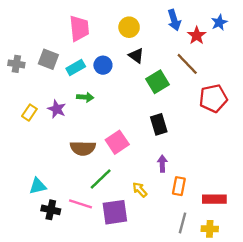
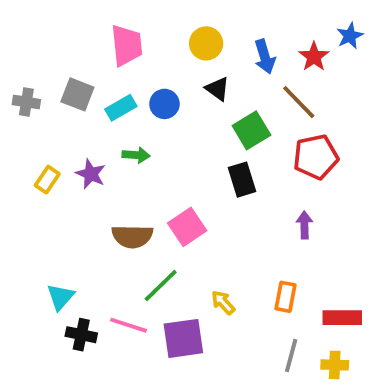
blue arrow: (174, 20) -> (265, 57), moved
red pentagon: (213, 98) -> (316, 157), moved
black rectangle: (159, 124) -> (242, 180), moved
purple arrow: (162, 164) -> (304, 225), moved
cyan triangle: (38, 186) -> (60, 297), turned -36

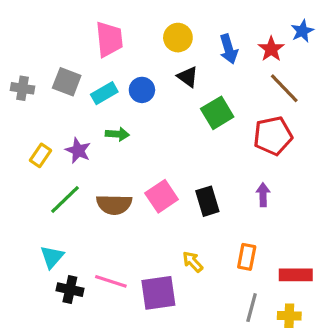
brown line: (299, 102) -> (284, 88), moved
black rectangle: (242, 180) -> (207, 201), moved
green line: (161, 285) -> (65, 200), moved

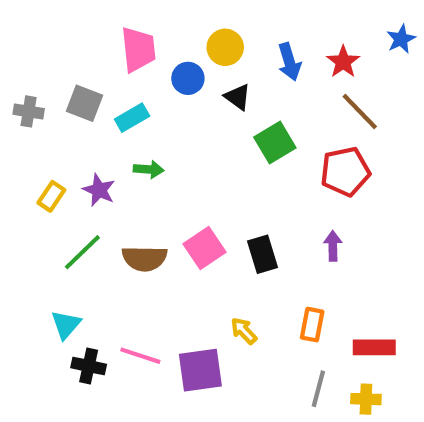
blue star: (302, 31) -> (401, 39), moved
blue circle: (142, 90) -> (188, 78), moved

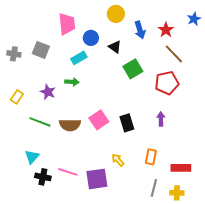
yellow circle: (225, 47) -> (116, 14), moved
cyan rectangle: (132, 118) -> (79, 58), moved
yellow rectangle: (51, 196) -> (17, 97), moved
green line: (82, 252) -> (40, 122), turned 65

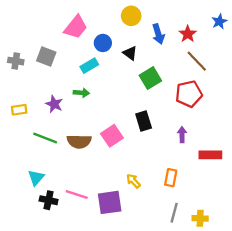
pink trapezoid: (67, 24) -> (76, 27), turned 45
yellow rectangle: (17, 97) -> (19, 110), turned 48
black rectangle: (127, 123) -> (144, 121), moved
red rectangle: (181, 168) -> (210, 155), moved

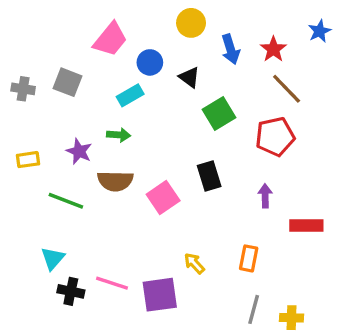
brown semicircle: (79, 141) -> (115, 181), moved

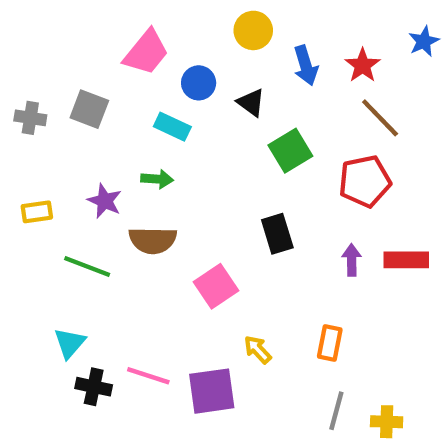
cyan rectangle: (130, 95) -> (172, 127), turned 55
pink square: (163, 197) -> (216, 286), moved
red rectangle: (306, 225) -> (406, 260), moved

